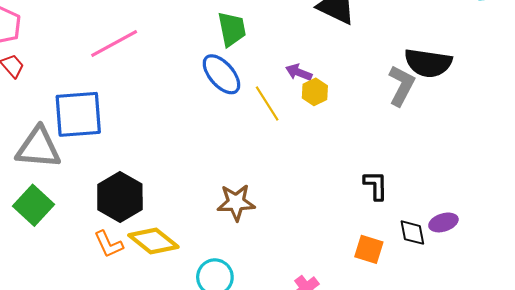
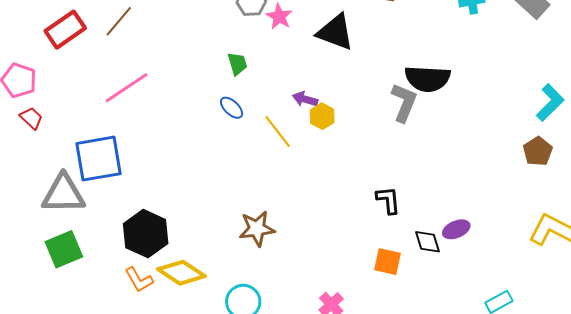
green trapezoid: (232, 29) -> (237, 64), size x0.7
blue ellipse: (221, 74) -> (232, 108), size x0.6
green square: (33, 205) -> (64, 249), turned 30

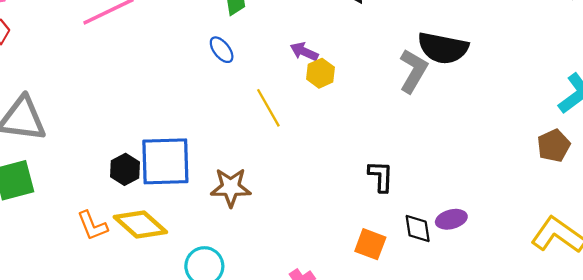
yellow line: (278, 132) -> (268, 108), moved
blue square: (99, 159) -> (165, 161), moved
black hexagon: (146, 234) -> (125, 169), moved, size x0.6

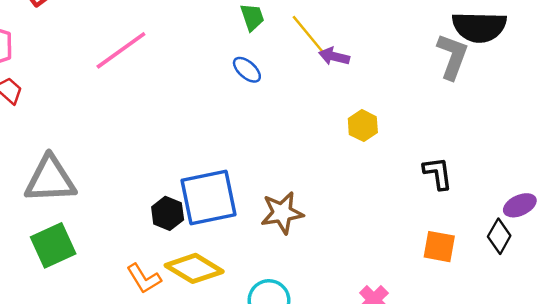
yellow hexagon: (321, 73) -> (363, 126), moved
yellow line: (268, 108) -> (308, 34), moved
black diamond: (418, 229) -> (499, 236), moved, turned 48

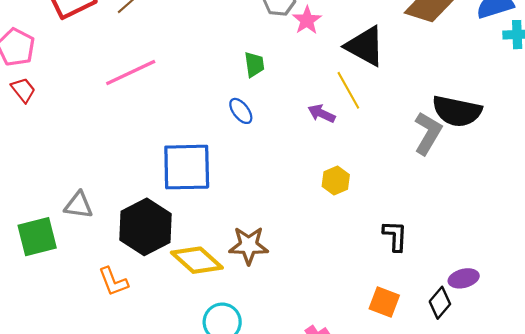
yellow line: (308, 34) -> (348, 90), moved
gray triangle: (50, 179) -> (79, 205), moved, size x0.6
blue square: (209, 197) -> (187, 167), moved
black hexagon: (168, 213) -> (146, 227), size x1.8
yellow diamond: (194, 268) -> (197, 260), moved

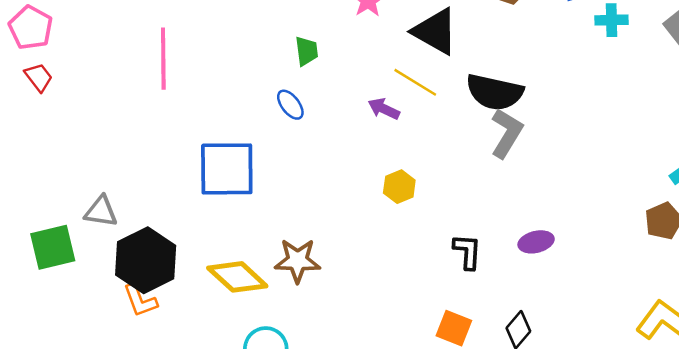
pink line: (131, 73) -> (163, 59), turned -66
yellow line: (348, 90) -> (415, 82), turned -30
black semicircle: (457, 111) -> (495, 92), moved
black hexagon: (146, 227) -> (146, 260), moved
purple ellipse: (464, 278) -> (536, 242), moved

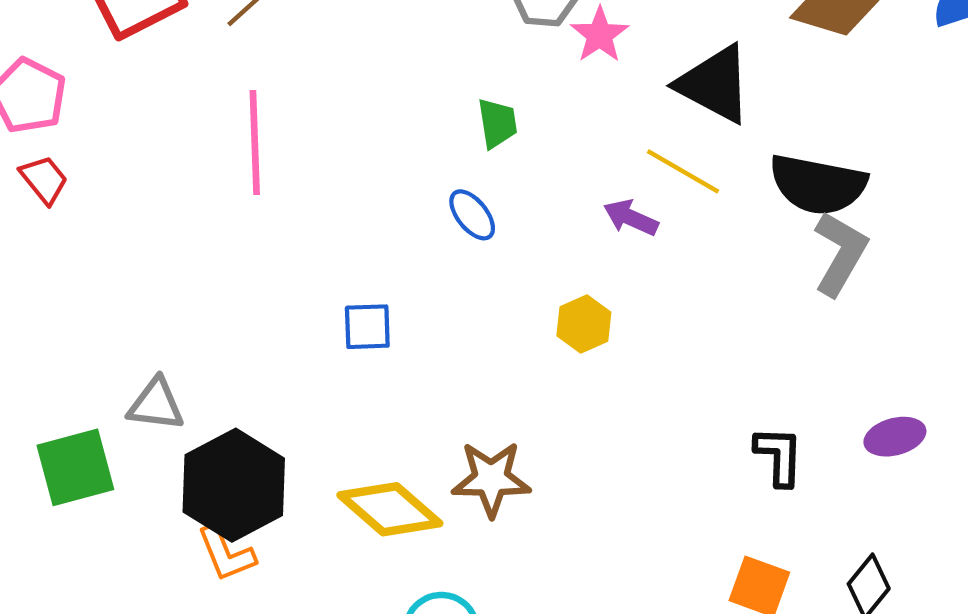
blue square: (227, 169) -> (367, 327), size x0.5
yellow hexagon: (399, 187) -> (584, 324), moved

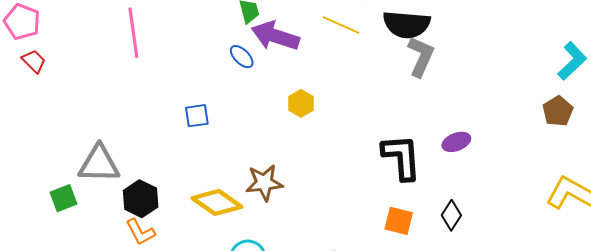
purple arrow: (631, 218) -> (275, 36), moved, size x1.8
gray triangle: (156, 404) -> (99, 164), size x1.5
black L-shape: (779, 456) -> (401, 157), size x1.6
green square: (75, 467) -> (64, 198), size x0.7
black hexagon: (234, 485) -> (141, 199), size x0.7

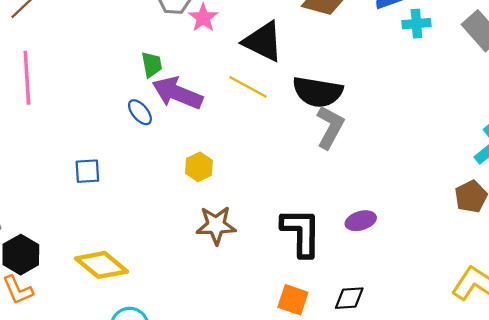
brown star: (264, 183) -> (216, 225), moved
black diamond: (451, 215) -> (349, 298), turned 48

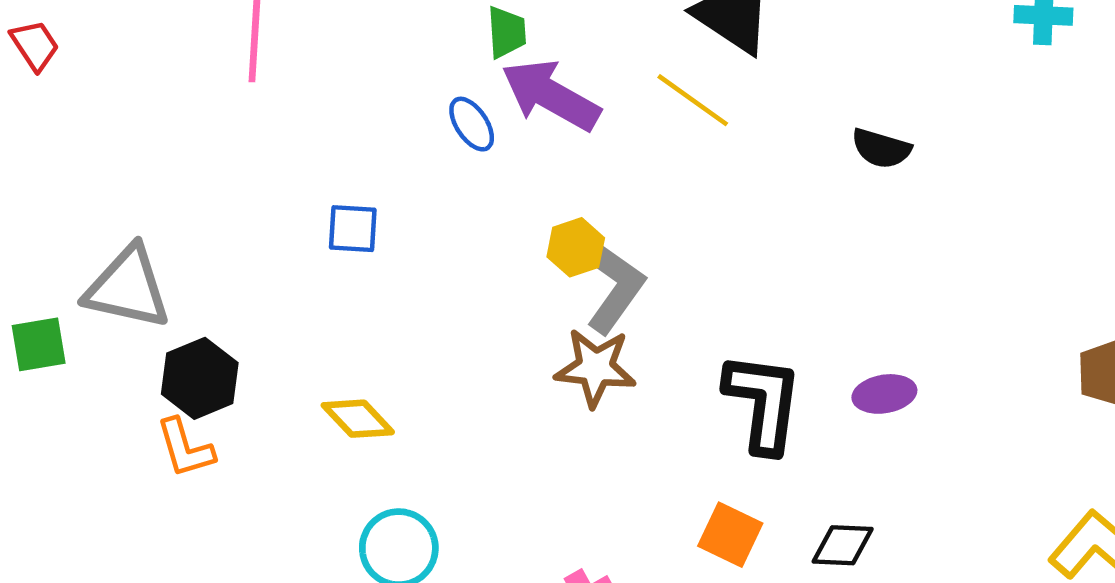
black semicircle: (318, 92) -> (881, 148), moved, size x0.6
gray L-shape: (330, 127) -> (615, 290), moved
yellow diamond: (102, 265) -> (358, 419), size x0.7

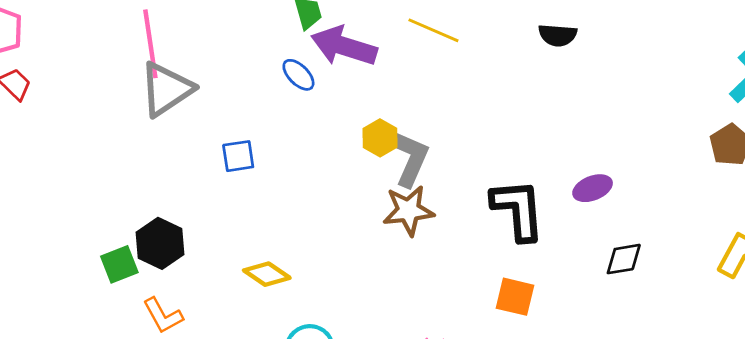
gray triangle: (128, 288) -> (166, 89), moved, turned -34
green square: (39, 344) -> (119, 264), moved
black hexagon: (200, 378) -> (160, 243), moved
black diamond: (843, 545) -> (624, 259), moved

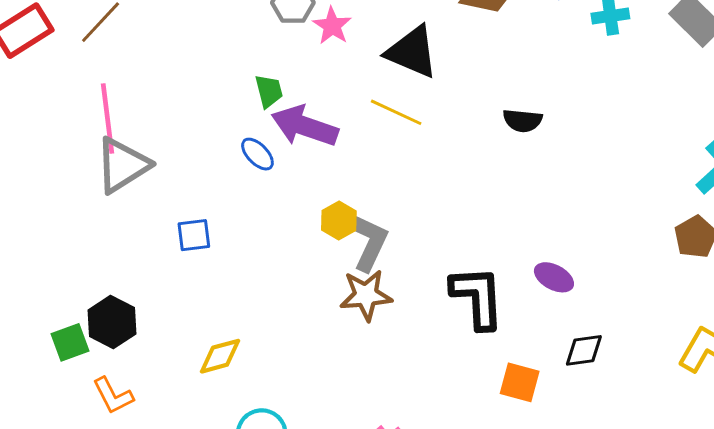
purple ellipse: (593, 188) -> (554, 277), turned 48
yellow diamond: (267, 274) -> (220, 356), turned -51
orange square: (515, 297) -> (520, 382), moved

